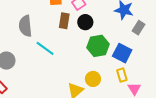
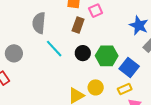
black circle: (85, 22) -> (83, 53), moved
yellow rectangle: (122, 75) -> (125, 89), turned 72

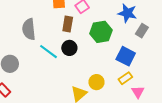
black circle: (83, 53) -> (69, 48), moved
green hexagon: (107, 56) -> (101, 32), moved

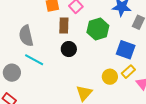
cyan line: (49, 52) -> (34, 60), moved
yellow circle: (96, 82) -> (110, 77), moved

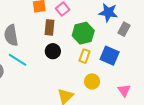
yellow rectangle: (128, 72) -> (84, 56), moved, turned -32

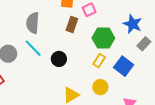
black circle: (53, 51) -> (59, 59), moved

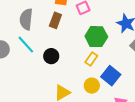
brown rectangle: (72, 24) -> (55, 20), moved
blue square: (124, 66) -> (111, 76), moved

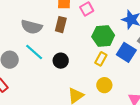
gray semicircle: (26, 19) -> (32, 27), turned -75
blue square: (111, 76) -> (126, 52), moved

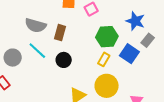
brown rectangle: (61, 25) -> (60, 33), moved
yellow circle: (104, 85) -> (107, 86), size x1.5

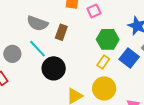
black circle: (64, 60) -> (54, 68), moved, size x1.5

